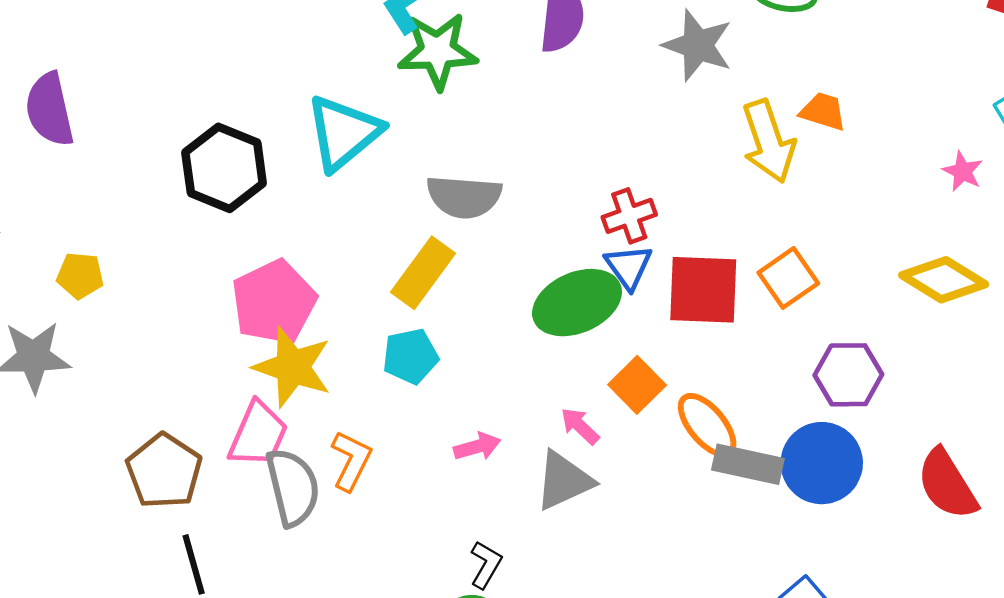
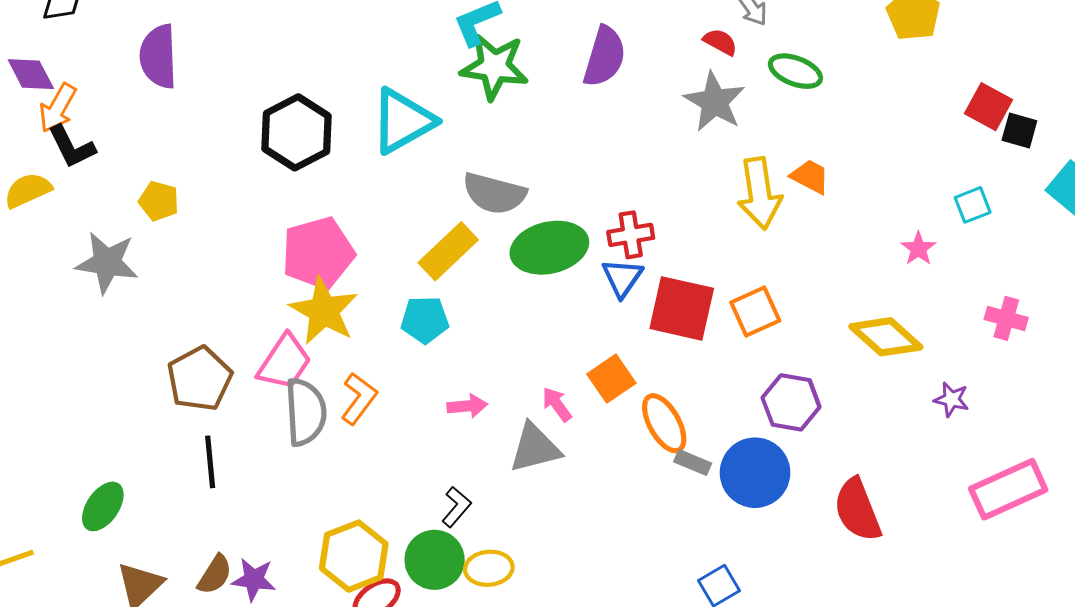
green ellipse: (577, 303) -> (549, 248), moved
gray rectangle: (748, 464) -> (693, 462), size x0.6

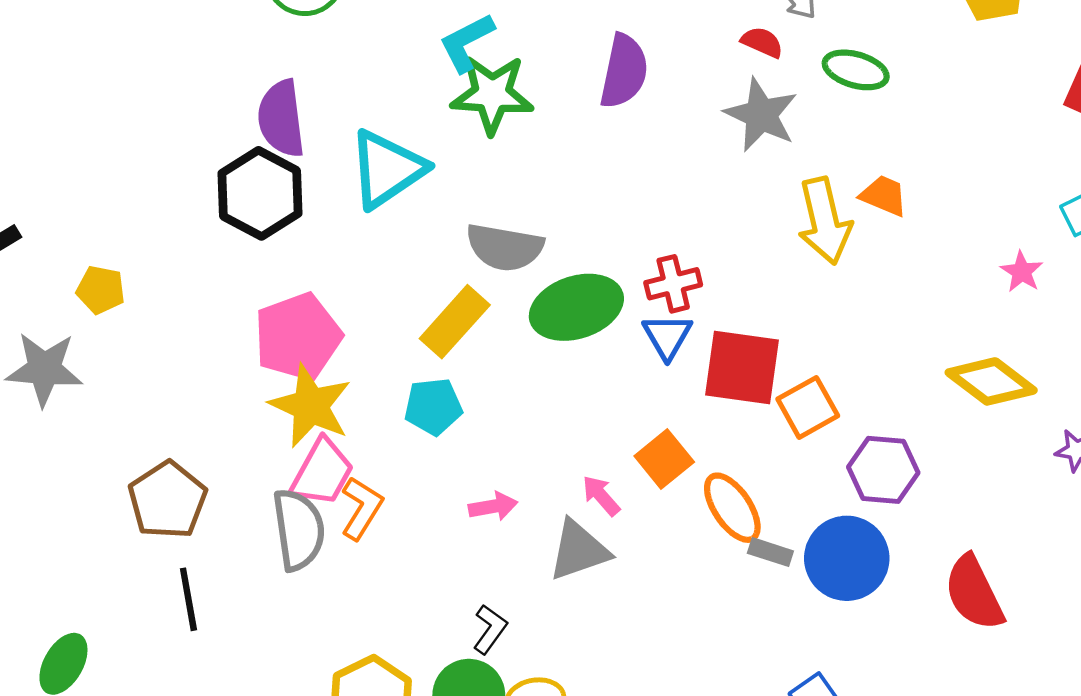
purple semicircle: (158, 56) -> (281, 119), moved
orange square: (755, 312) -> (808, 407), moved
pink trapezoid: (284, 362) -> (322, 472), moved

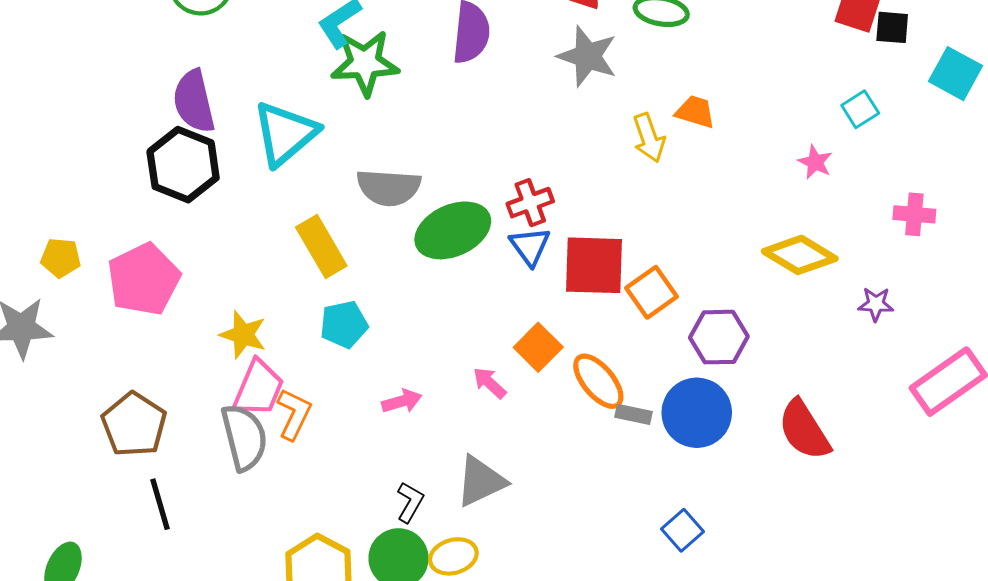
yellow arrow: (825, 221) -> (649, 138), size x0.7
yellow rectangle: (455, 322) -> (321, 247), moved, turned -66
pink pentagon: (298, 337) -> (144, 279), moved
yellow star: (311, 406) -> (243, 335), size x0.7
gray triangle: (579, 550) -> (481, 481), moved

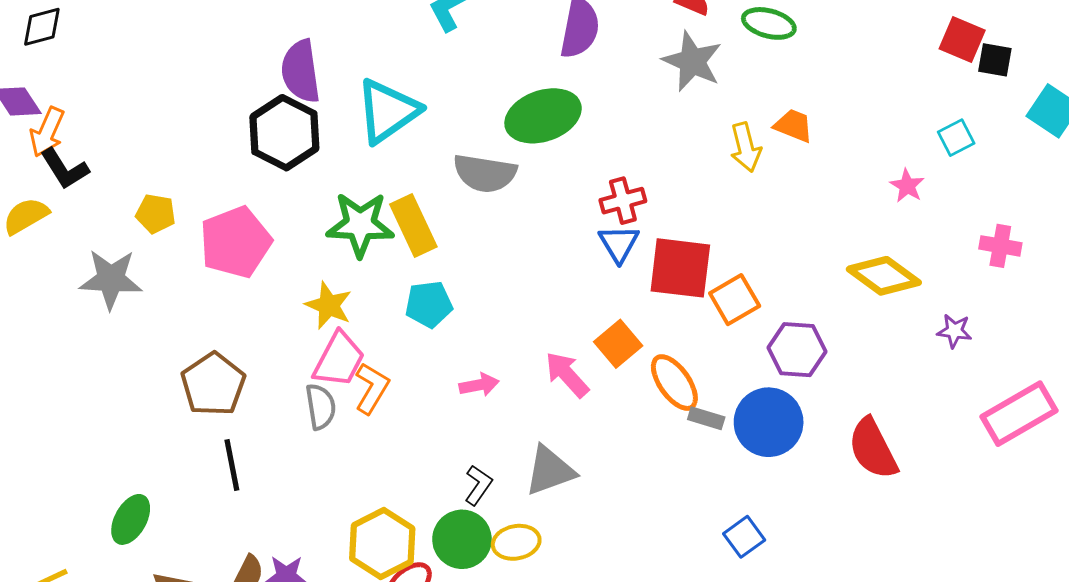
green star: (365, 63) -> (360, 225), moved
green ellipse: (453, 230) -> (543, 116), moved
pink arrow: (489, 383) -> (567, 375), size x1.4
gray semicircle: (244, 437) -> (321, 407), size x0.7

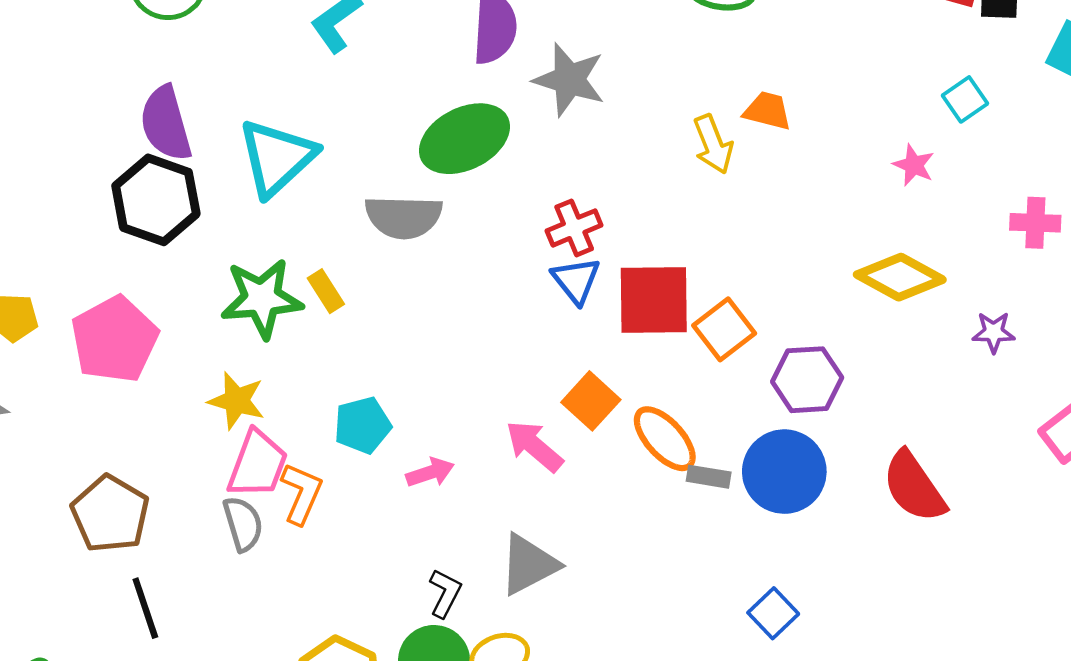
gray star: (692, 61) -> (569, 80), moved
yellow rectangle: (413, 225) -> (326, 291), size x0.6
cyan pentagon: (429, 304) -> (363, 425), moved

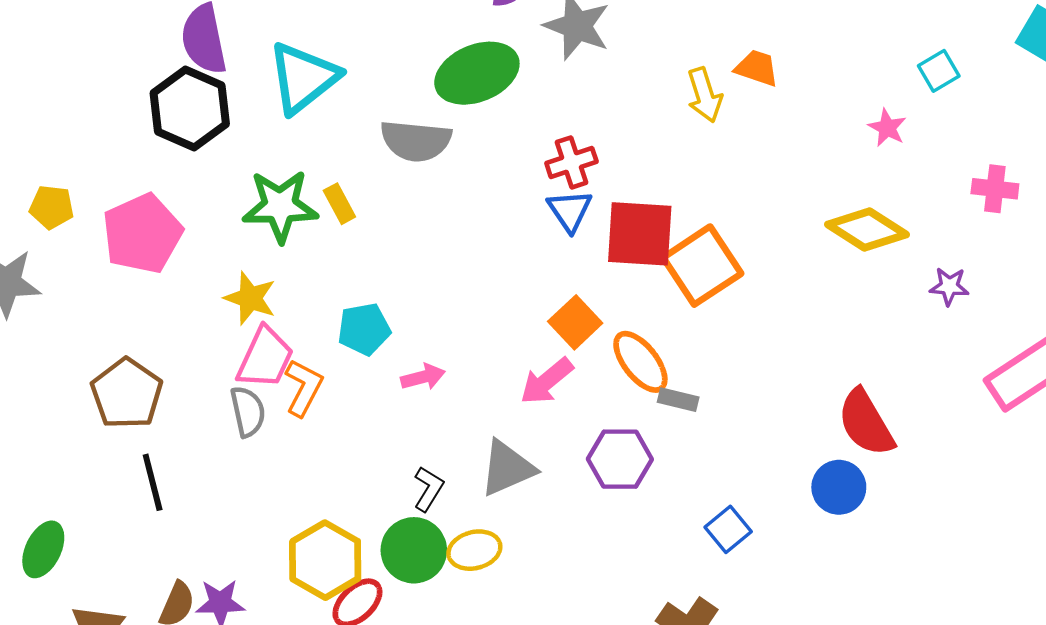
orange square: (724, 329) -> (702, 266), size x1.4
purple hexagon: (807, 380) -> (620, 459), moved
pink arrow: (534, 446) -> (547, 381), moved, turned -84
blue circle: (784, 472) -> (839, 487), moved, size x0.7

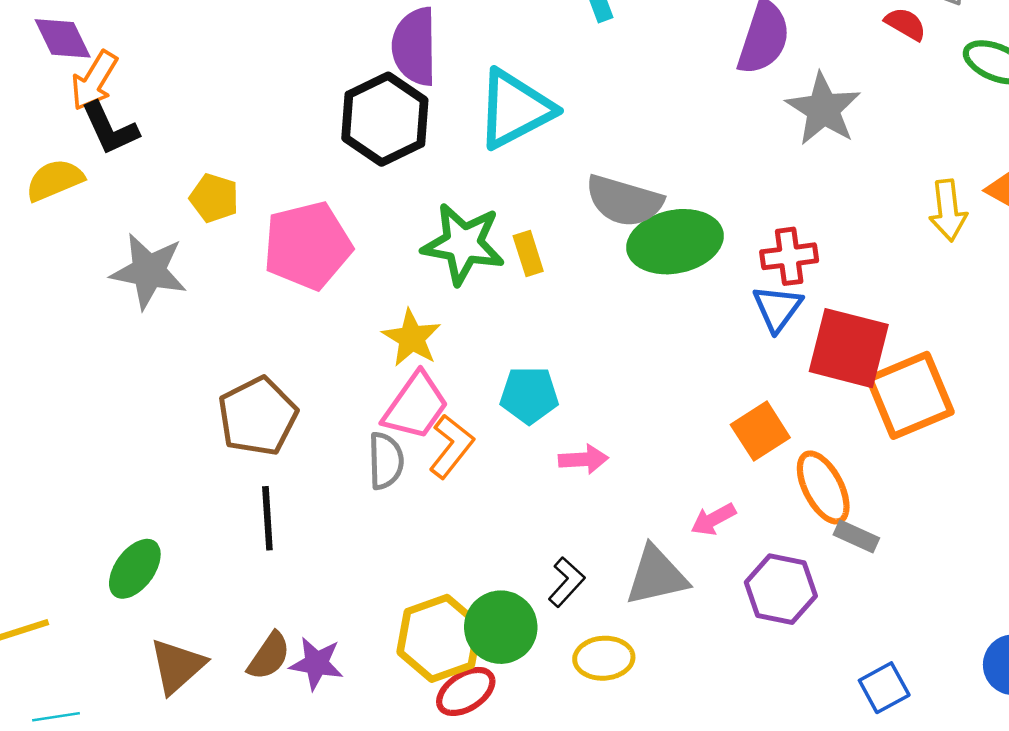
green ellipse: (477, 73) -> (675, 242), moved
pink arrow: (547, 381) -> (713, 519), moved, size x0.7
green circle: (414, 550) -> (501, 627), moved

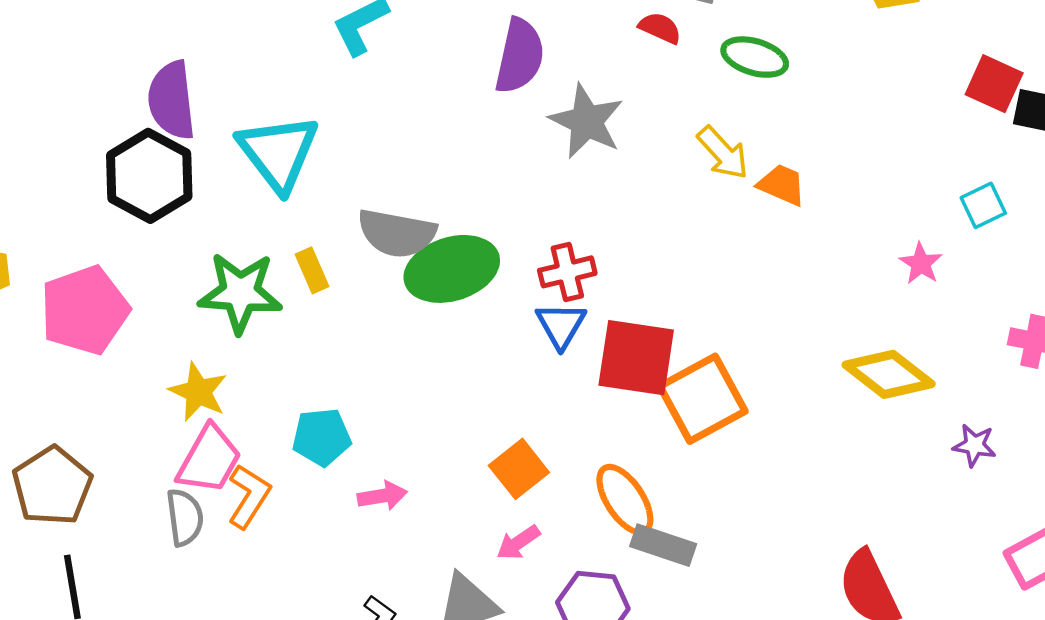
cyan triangle: (515, 109) -> (278, 153), turned -34
yellow arrow: (948, 210) -> (723, 153), moved, turned -30
yellow rectangle: (528, 253) -> (312, 270), moved
orange square: (760, 431) -> (519, 469), moved
gray rectangle: (856, 536) -> (663, 545), size x1.4

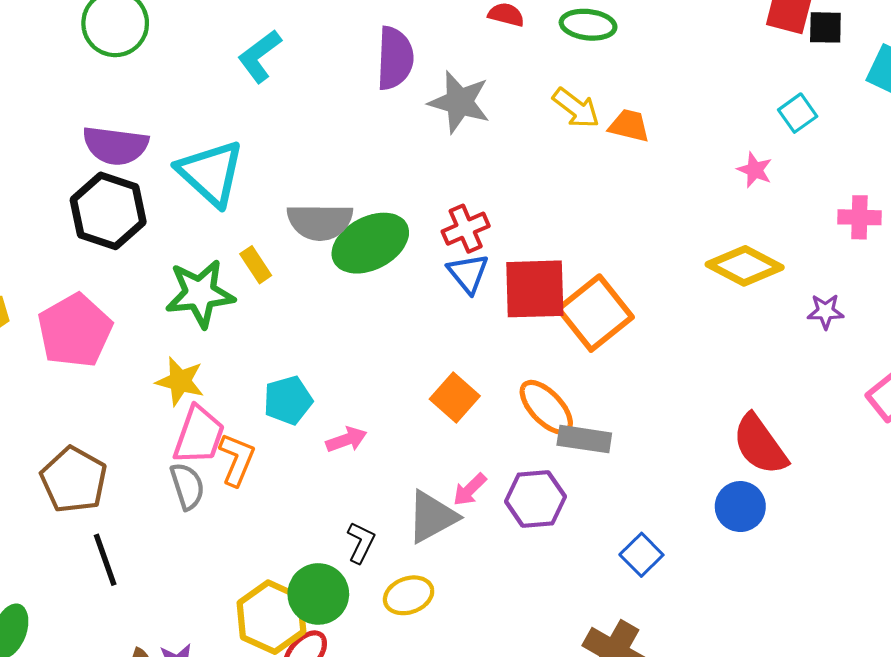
purple semicircle: (172, 100) -> (115, 145), turned -66
pink arrow: (518, 543) -> (470, 490), moved

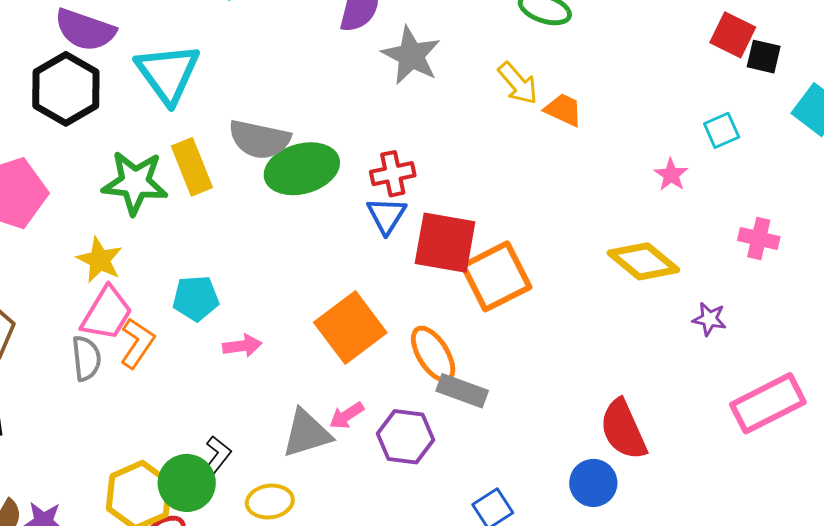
yellow rectangle: (256, 265) -> (192, 167), size x1.6
orange square: (455, 398) -> (350, 328), size x1.5
black L-shape: (361, 543) -> (217, 456), moved

